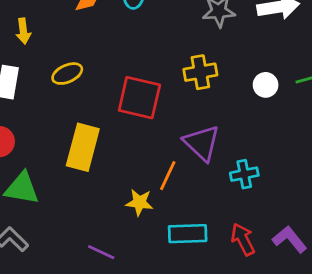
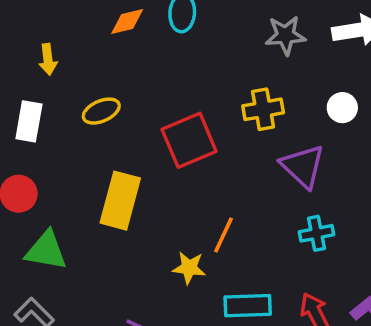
white circle: (266, 85) -> (342, 108), moved
red square: (139, 98) -> (189, 140), turned -36
purple triangle: (202, 143) -> (303, 166), moved

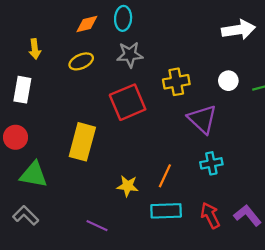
gray star: (285, 35) -> (130, 55), moved
yellow ellipse: (101, 111) -> (81, 61), moved
orange line: (223, 235) -> (165, 176), moved

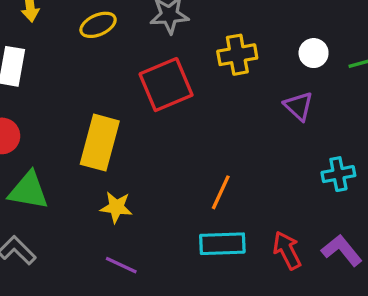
purple triangle: (202, 119) -> (299, 106), moved, size x0.7
cyan cross: (211, 163) -> (338, 174), moved
yellow star: (128, 186) -> (116, 207), moved

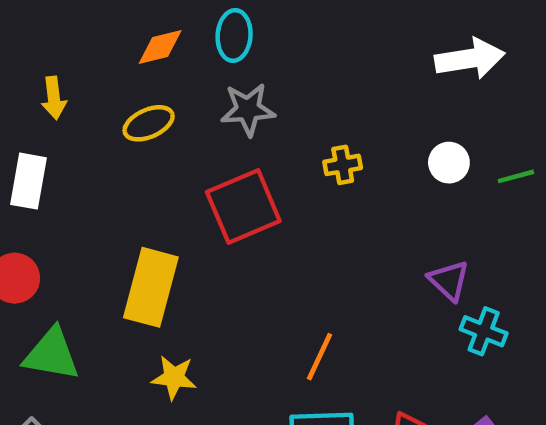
yellow cross: (237, 55) -> (343, 165), size x0.7
purple triangle: (299, 106) -> (449, 280), moved
cyan cross: (338, 174) -> (484, 331), turned 32

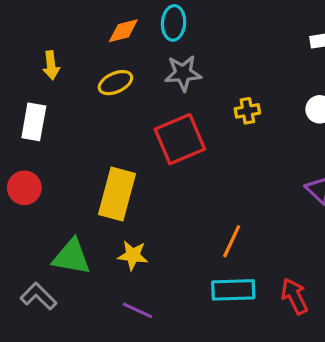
green triangle: (52, 354) -> (71, 257), moved

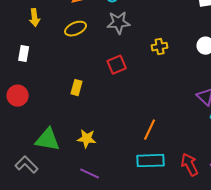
white rectangle: (34, 122) -> (24, 54), size x0.7
red square: (180, 139) -> (117, 65), size x0.6
yellow rectangle: (117, 194) -> (77, 88), moved, size x0.5

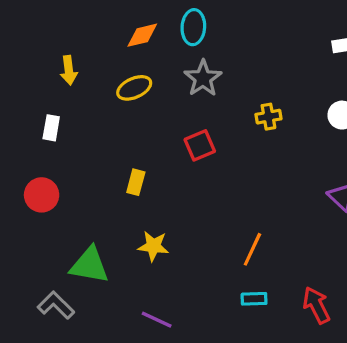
gray star: (119, 23) -> (203, 78), turned -30
yellow star: (87, 139) -> (153, 246), moved
cyan rectangle: (151, 161) -> (254, 299), size x0.6

